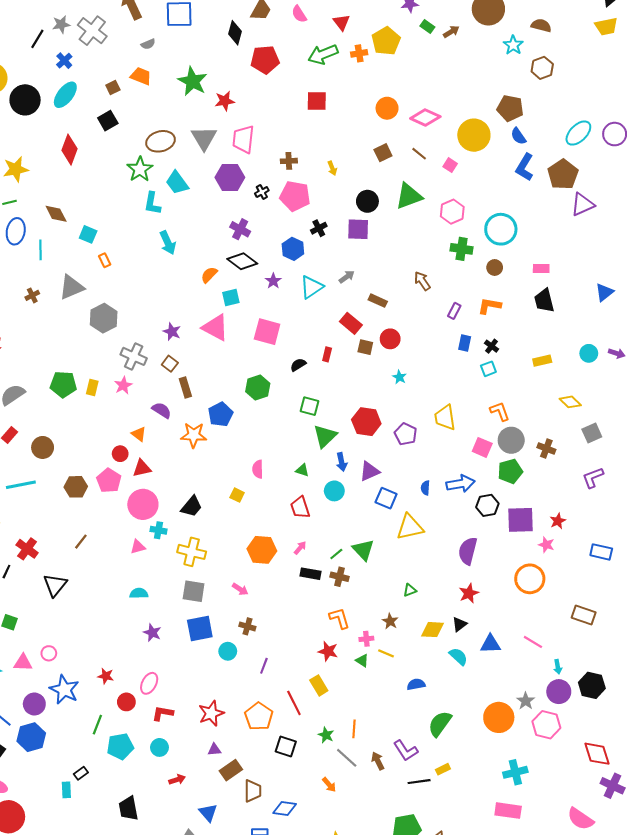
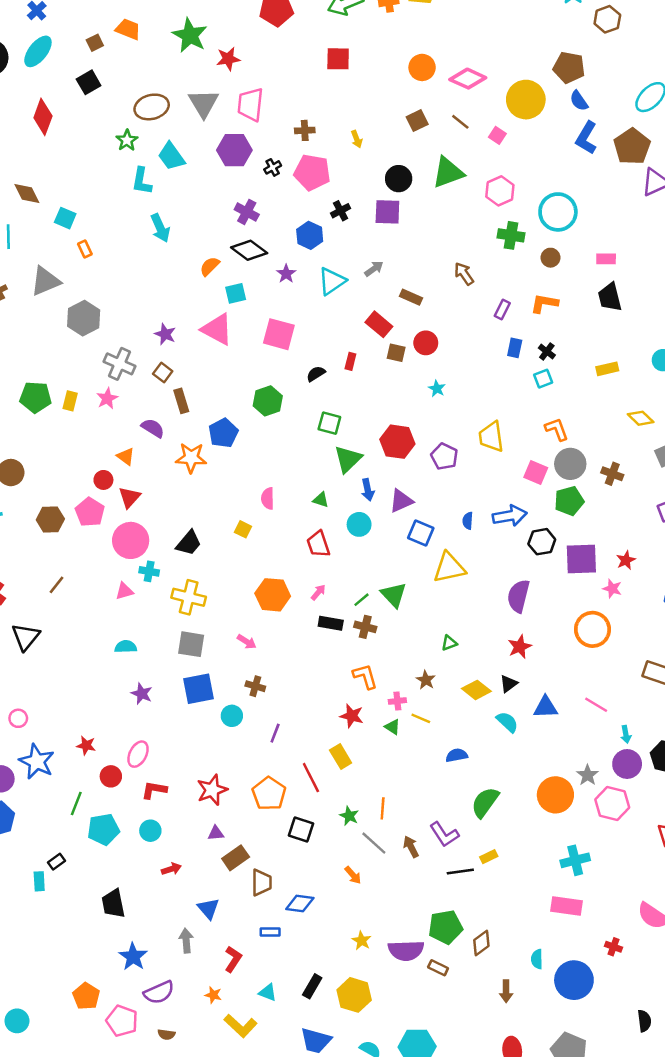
green star: (140, 169) -> (127, 140), size x0.7
red triangle: (142, 468) -> (129, 497), turned -36
yellow diamond: (433, 630) -> (476, 690), turned 35

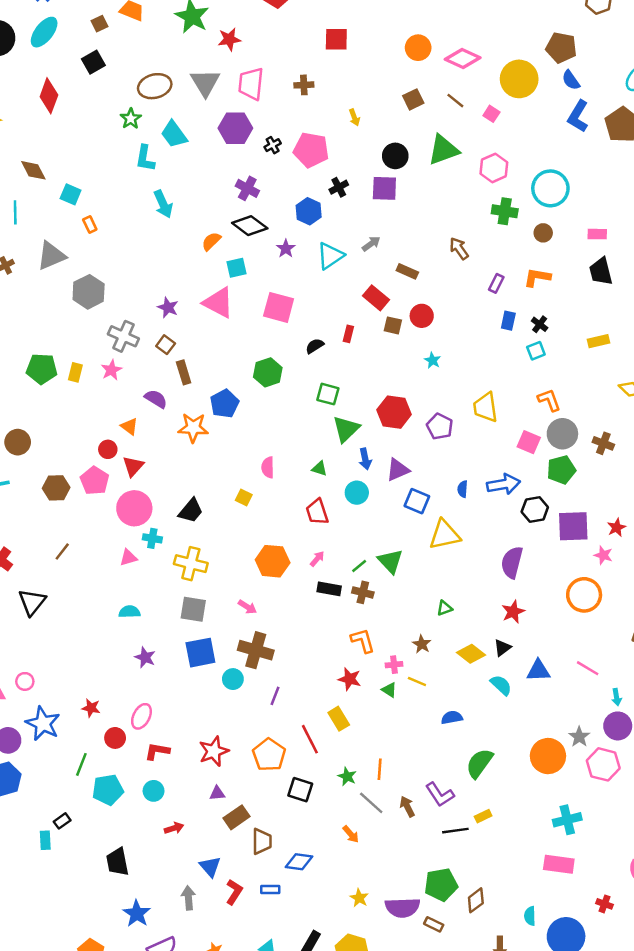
brown cross: (305, 130) -> (304, 85), moved
brown cross: (255, 686) -> (256, 650), size x1.8
red L-shape: (233, 959) -> (234, 892), moved

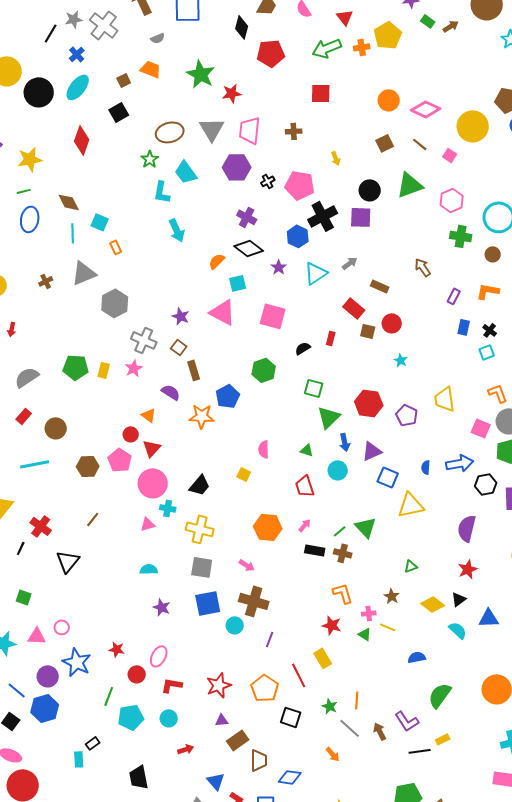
black cross: (339, 187) -> (323, 216), size x1.8
cyan line: (15, 212) -> (73, 233), moved

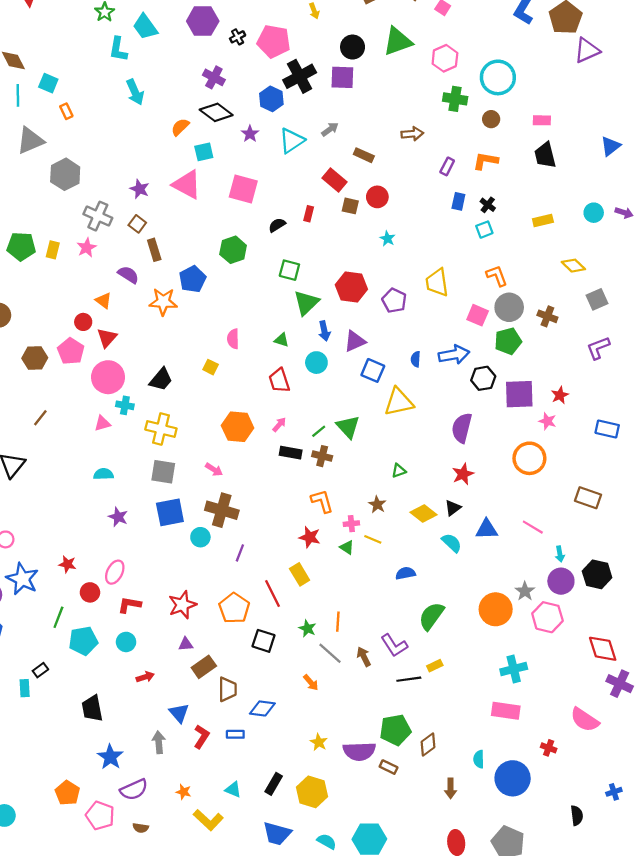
brown arrow: (423, 267) -> (412, 134), turned 120

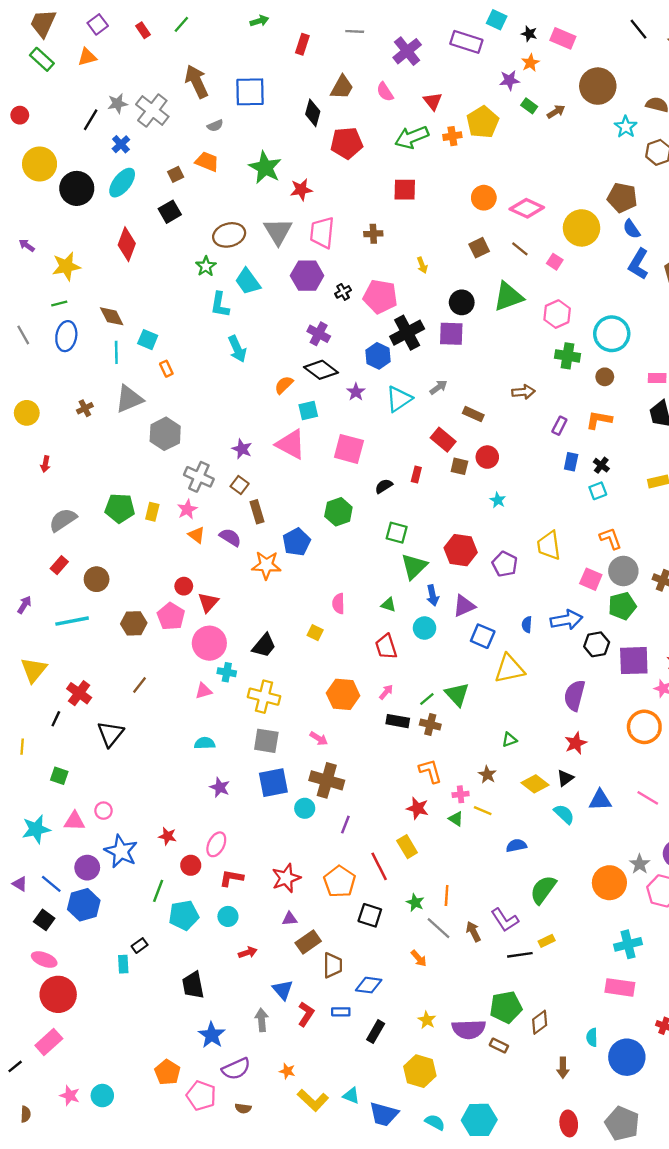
orange triangle: (103, 301) -> (197, 535), moved
black rectangle: (274, 784) -> (376, 1032), moved
cyan triangle: (233, 790) -> (351, 1096), moved

